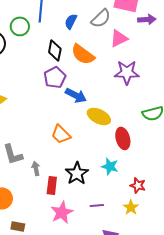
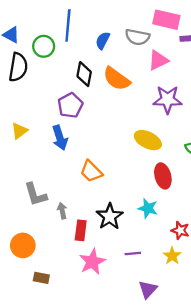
gray semicircle: (101, 18) -> (137, 37), turned 55
purple pentagon: (55, 77) -> (70, 105), moved
blue arrow: (76, 95) -> (60, 138), moved, turned 45
yellow ellipse: (99, 116) -> (148, 140), moved

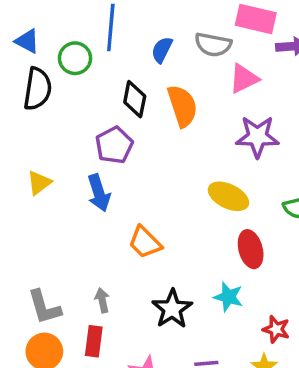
orange semicircle: (117, 79) -> (182, 106), turned -144
gray L-shape: (36, 194) -> (44, 307), moved
red rectangle: (81, 230) -> (94, 341), moved

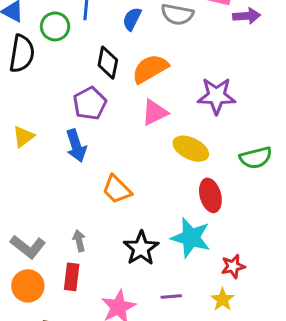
pink triangle: (244, 79) -> (155, 112), moved
orange semicircle: (182, 106) -> (150, 69), turned -102
cyan star: (228, 297) -> (191, 238), size x1.5
gray L-shape: (44, 307) -> (28, 247), turned -36
red star: (276, 329) -> (233, 266), turned -30

